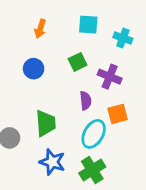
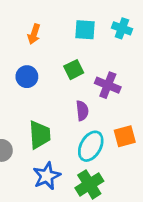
cyan cross: (123, 38) -> (122, 28), moved
orange square: (118, 114) -> (125, 136), moved
blue star: (52, 162) -> (47, 176), turned 30

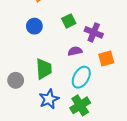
purple semicircle: (82, 111) -> (75, 51), turned -96
orange square: (125, 136) -> (106, 58), moved

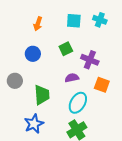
orange square: (106, 58) -> (102, 85), turned 35
gray circle: (16, 80) -> (15, 81), moved
blue star: (49, 99) -> (34, 124), moved

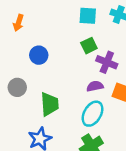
orange arrow: (38, 24) -> (18, 23), moved
green square: (66, 49) -> (89, 46), moved
purple semicircle: (72, 78) -> (95, 86), moved

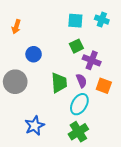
purple semicircle: (95, 86) -> (81, 81), turned 80
gray circle: (17, 87) -> (15, 82), size x1.5
green trapezoid: (50, 104) -> (59, 83), moved

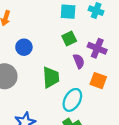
purple cross: (92, 60) -> (97, 48), moved
purple semicircle: (81, 81) -> (79, 61), moved

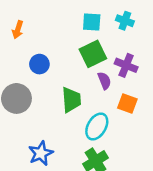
green square: (69, 39) -> (93, 54), size x1.5

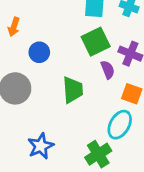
orange arrow: (18, 30) -> (14, 27), moved
cyan ellipse: (97, 127) -> (120, 125), moved

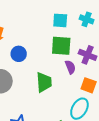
green square: (96, 42) -> (61, 46), turned 30

